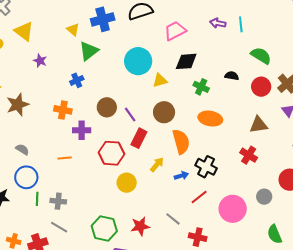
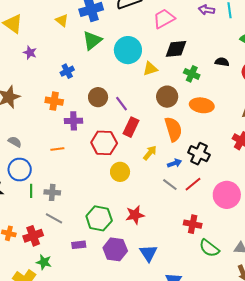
green triangle: (89, 51) -> (92, 40), moved
brown circle: (164, 112) -> (167, 97), moved
gray line: (173, 219) -> (170, 185), moved

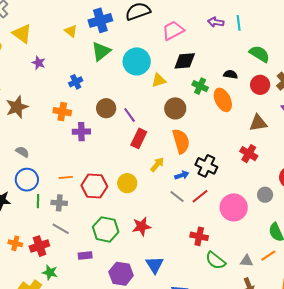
orange ellipse: (202, 105) -> (223, 100), moved, turned 55
red hexagon: (104, 143) -> (94, 186), moved
orange line: (57, 149) -> (66, 177), moved
purple hexagon: (115, 249) -> (121, 274), moved

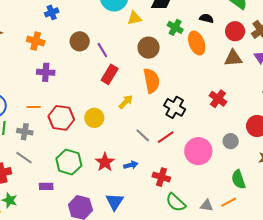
brown triangle: (258, 123) -> (233, 58), moved
purple cross: (81, 132) -> (46, 72), moved
blue arrow: (182, 175) -> (131, 165), moved
red star: (142, 226) -> (105, 162), turned -30

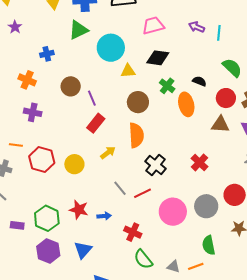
gray circle: (231, 141) -> (206, 206), size x1.5
green hexagon: (69, 162) -> (47, 218), moved
red star: (105, 162) -> (79, 210), turned -30

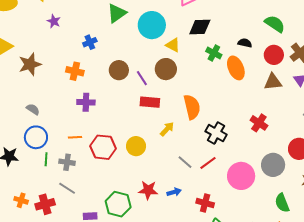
yellow triangle: (128, 71) -> (173, 45), turned 42
brown circle: (138, 102) -> (166, 69), moved
red rectangle: (96, 123) -> (150, 102), turned 66

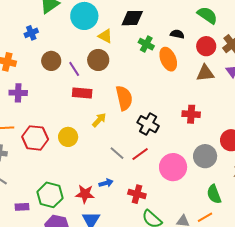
blue cross: (90, 42) -> (31, 33), moved
red cross: (259, 123) -> (191, 114), turned -30
red star: (148, 190) -> (85, 194), moved

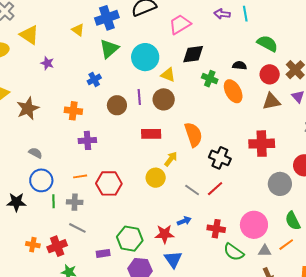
purple line: (74, 69) -> (139, 97), moved, turned 35
red cross: (191, 114) -> (262, 144), size x1.4
yellow circle: (68, 137) -> (156, 178), moved
pink circle: (173, 167) -> (254, 225), moved

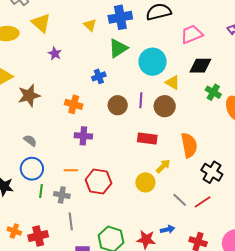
gray line: (77, 228) -> (71, 221), moved, turned 48

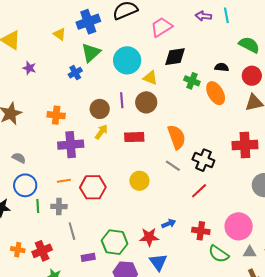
blue cross: (99, 76) -> (75, 73), moved
purple cross: (83, 136) -> (71, 145), size x1.4
yellow arrow: (163, 166) -> (101, 132), moved
gray line: (180, 200) -> (173, 166), moved

